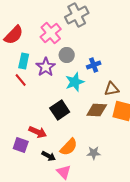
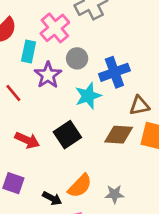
cyan rectangle: (24, 61) -> (29, 51), moved
blue cross: (94, 65) -> (114, 72), size x1.5
red arrow: (38, 132) -> (27, 140), moved

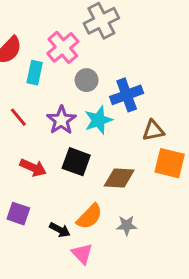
purple star: (48, 75) -> (61, 120), moved
black square: (67, 135) -> (76, 162), turned -36
brown diamond: (119, 135) -> (119, 178), moved

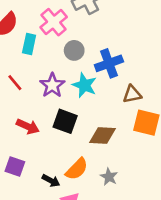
cyan star: (98, 120) -> (84, 85), turned -30
gray star: (127, 225) -> (109, 177), turned 30

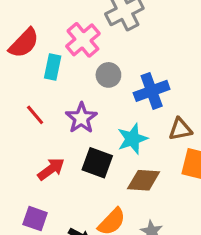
cyan star: (84, 85) -> (132, 139), moved, turned 30
red arrow: (28, 126) -> (51, 169), turned -60

